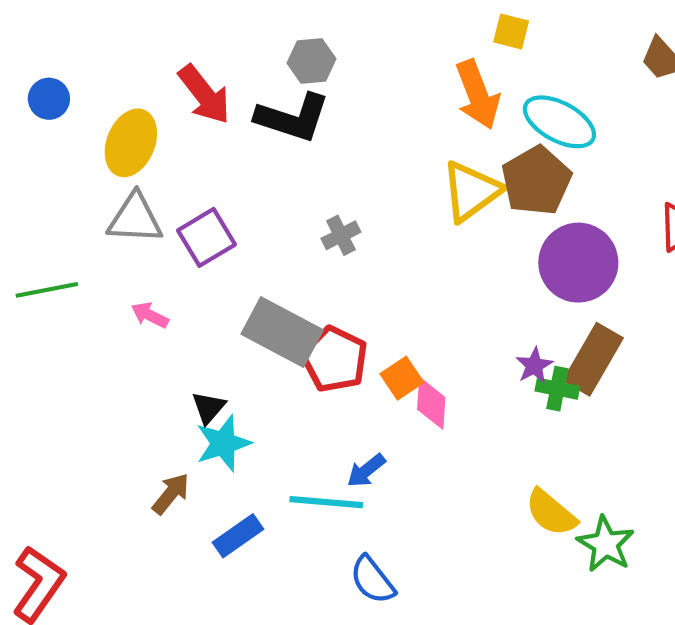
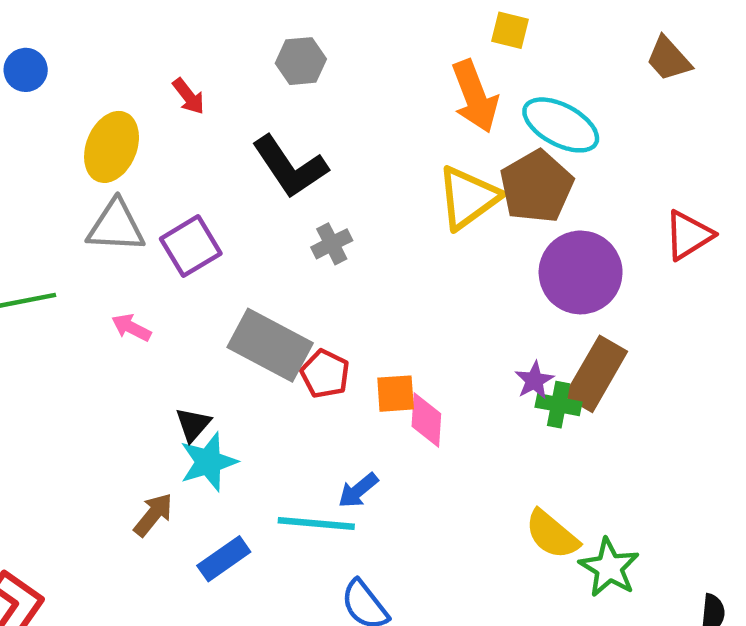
red arrow: (204, 95) -> (189, 96), size x0.6
blue circle: (49, 99) -> (26, 70), moved
black L-shape: (293, 118) -> (290, 167), moved, turned 38
red pentagon: (335, 359) -> (325, 374), size x0.7
orange square: (402, 378) -> (396, 394), turned 30

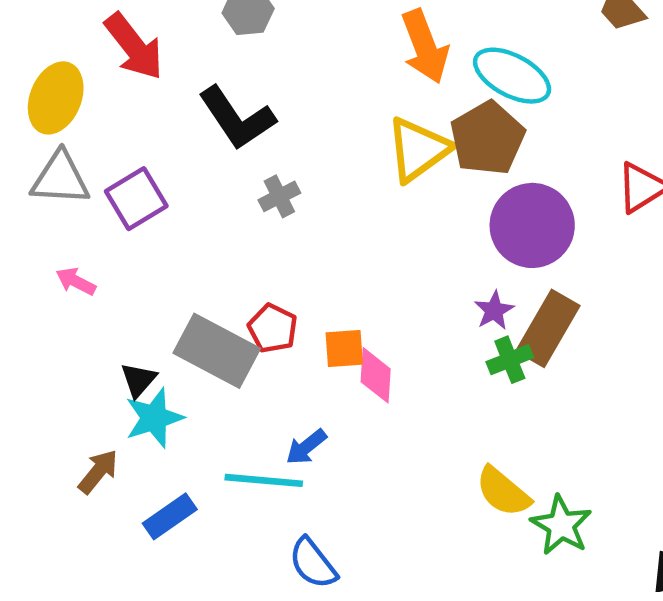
red arrow: (189, 96) -> (134, 47), size x1.8
gray rectangle: (270, 345) -> (217, 351), moved
purple star: (534, 380) -> (494, 310), moved
green cross: (559, 405) -> (510, 360), turned -33

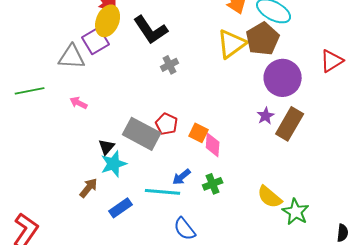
yellow ellipse: (56, 98) -> (108, 21), moved
purple square: (136, 199) -> (96, 41), moved
orange square: (344, 349) -> (199, 133), turned 30
green cross: (510, 360) -> (213, 184), moved

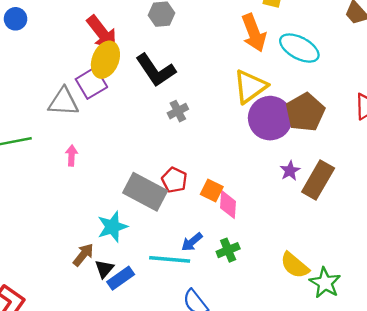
brown pentagon: (263, 39) -> (305, 112), moved
purple circle: (283, 78) -> (270, 118), moved
pink arrow: (79, 103) -> (72, 155), turned 66
black triangle: (107, 147) -> (104, 269), moved

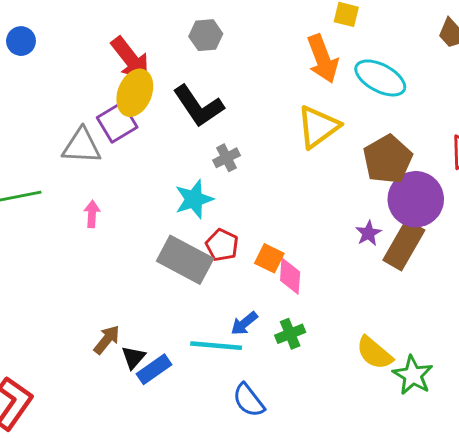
purple circle: (270, 118) -> (416, 199), moved
cyan star: (112, 227) -> (194, 199), moved

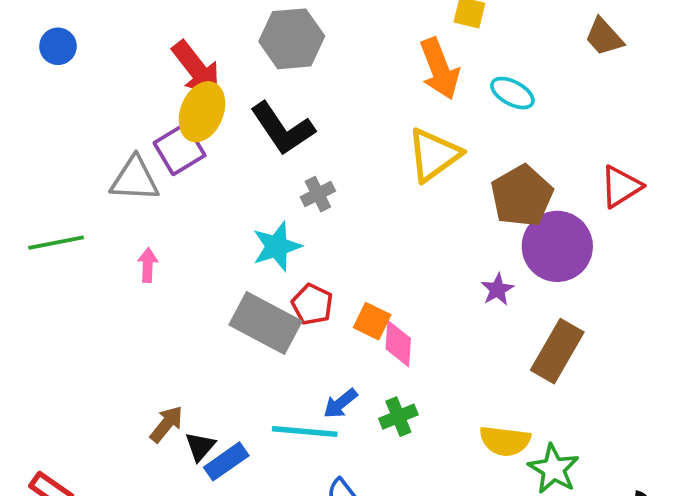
gray hexagon: (206, 35) -> (292, 39), size x1.5
cyan ellipse: (380, 78) -> (512, 93), size x0.7
brown rectangle: (404, 245) -> (557, 351), moved
yellow semicircle: (374, 353) -> (505, 441), turned -33

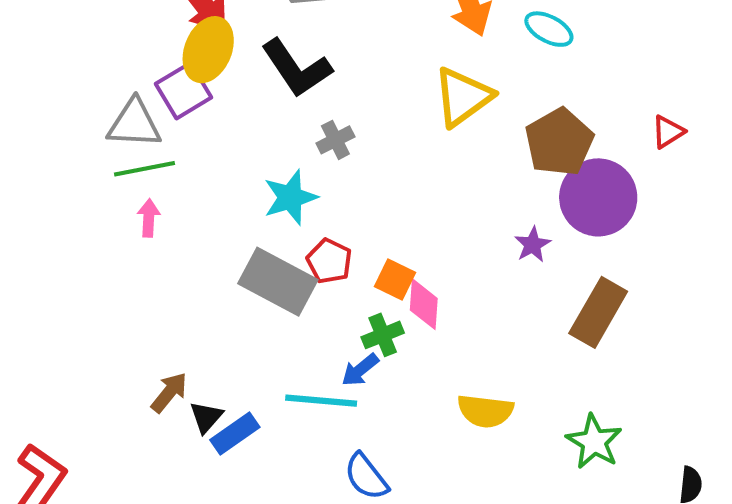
red triangle: (621, 187) -> (668, 132), size x0.7
green line: (56, 243) -> (145, 169), moved
green cross: (398, 417) -> (383, 335), moved
yellow semicircle: (505, 441) -> (485, 411), moved

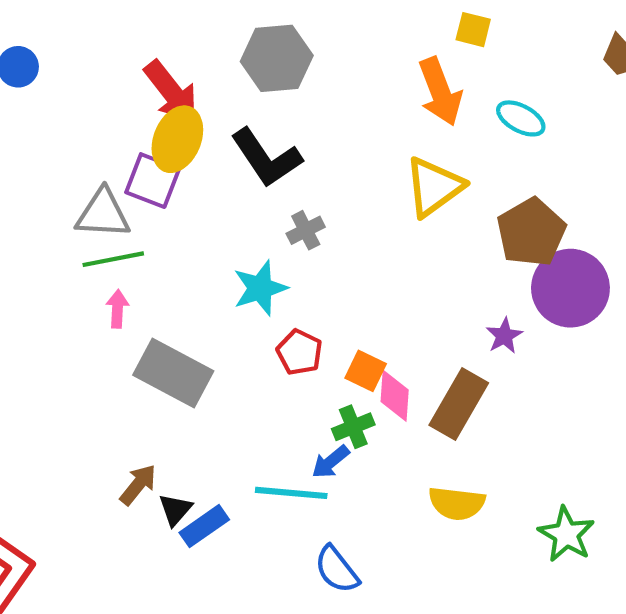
purple square: (184, 91) -> (153, 181), turned -38
gray rectangle: (278, 282) -> (173, 373), moved
brown rectangle: (598, 312) -> (459, 404), moved

